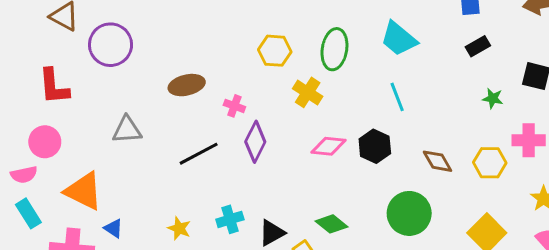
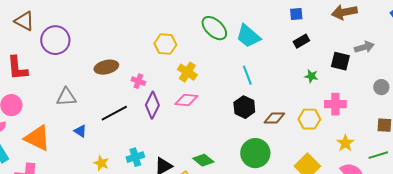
green ellipse: (334, 49) -> (214, 28), moved, turned -56
pink diamond: (329, 146) -> (186, 100), moved
black hexagon: (375, 146) -> (244, 107), moved
brown diamond: (438, 161) -> (274, 118), turned -60
blue triangle: (113, 228) -> (80, 131), moved

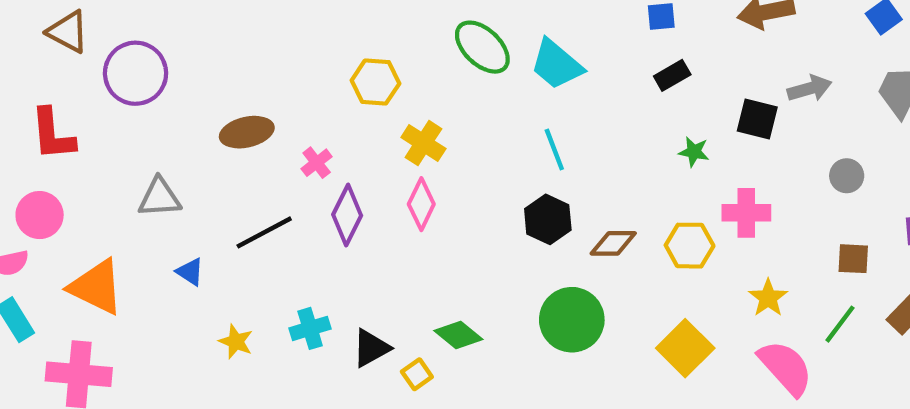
pink cross: (138, 81) -> (317, 163), turned 32
pink diamond: (186, 100) -> (421, 204), turned -70
green line: (378, 155) -> (840, 324), turned -36

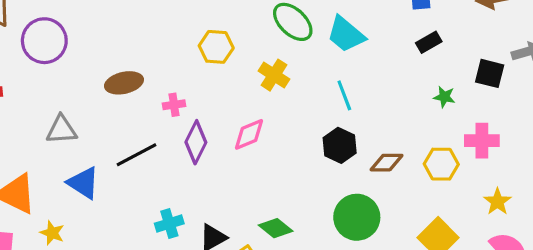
yellow cross: (423, 143) -> (274, 75), moved
pink cross: (317, 163) -> (174, 105), turned 30
pink diamond: (421, 204) -> (249, 134), turned 42
blue triangle: (190, 272) -> (83, 183), size x1.6
yellow star: (236, 342) -> (52, 233), moved

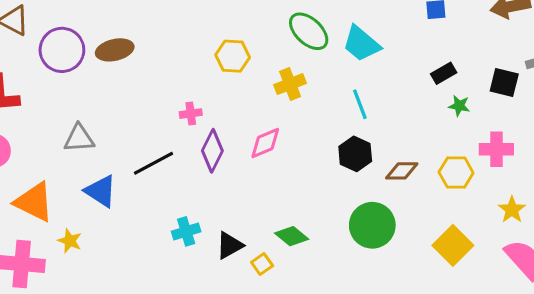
black rectangle: (429, 42) -> (444, 73), moved
yellow cross: (274, 75) -> (290, 84), turned 36
brown ellipse: (124, 83) -> (115, 50), moved

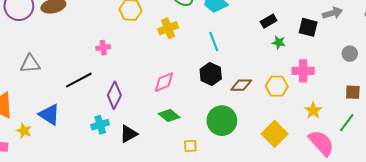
pink diamond: (265, 143) -> (164, 82), moved
purple diamond: (212, 151) -> (114, 95), moved
blue triangle: (101, 191) -> (49, 115), moved
green diamond: (292, 236) -> (169, 116), moved
yellow square: (262, 264) -> (190, 146), moved, turned 32

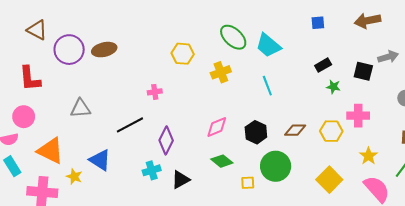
black hexagon: (211, 74) -> (256, 132), moved
yellow square: (190, 146) -> (248, 183), moved

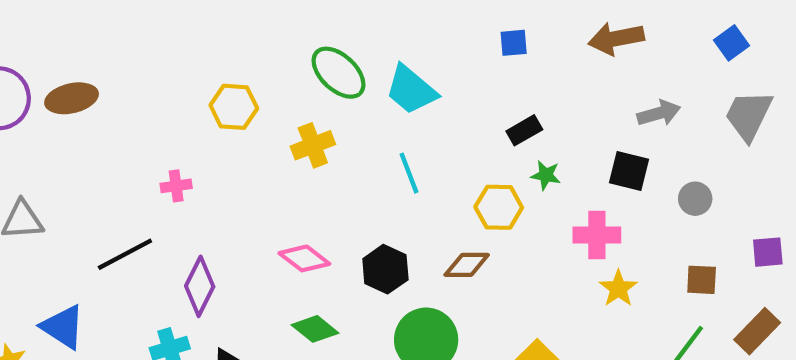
black square: (363, 71) -> (629, 171), moved
pink diamond: (217, 127) -> (304, 258), turned 60
yellow hexagon: (331, 131) -> (499, 207), moved
yellow star: (368, 156) -> (618, 288), moved

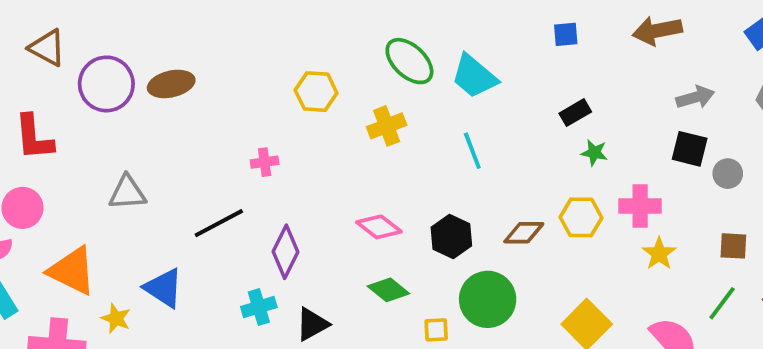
black square: (629, 171) -> (690, 149), moved
yellow hexagon: (499, 207) -> (581, 217), moved

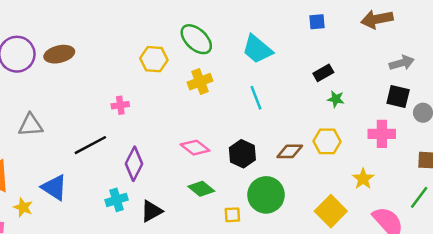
green ellipse: (409, 61) -> (196, 39), moved
pink cross: (640, 206) -> (382, 134), moved
yellow star: (659, 254) -> (363, 179), moved

